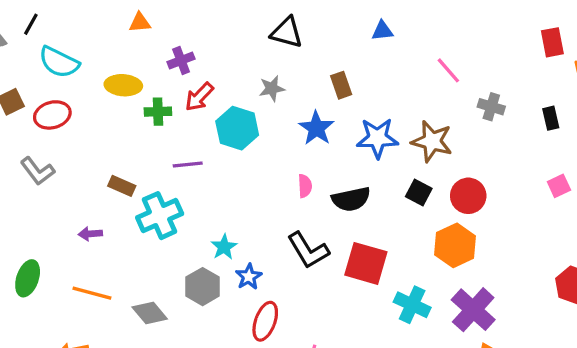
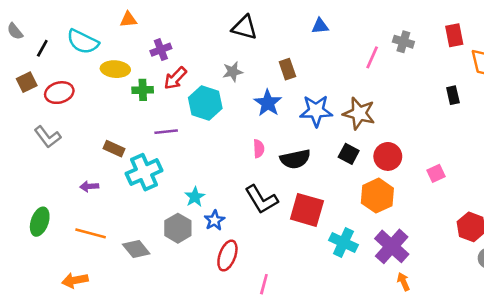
black line: (31, 24) -> (42, 48), moved
cyan semicircle: (59, 62) -> (83, 42), moved
pink line: (448, 70) -> (372, 57), turned 65
gray cross: (491, 107) -> (403, 42), moved
pink square: (559, 186) -> (436, 173), moved

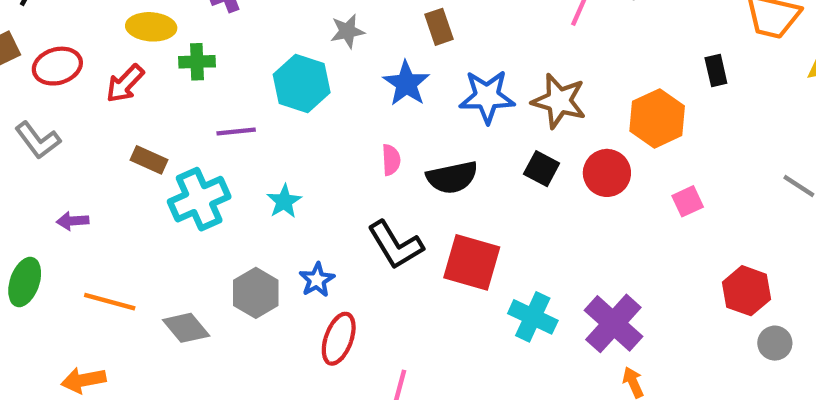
red arrow: (175, 78) -> (125, 84), moved
purple arrow: (89, 186) -> (73, 221), moved
orange hexagon: (377, 196) -> (657, 118), moved
cyan star: (195, 197) -> (284, 201), moved

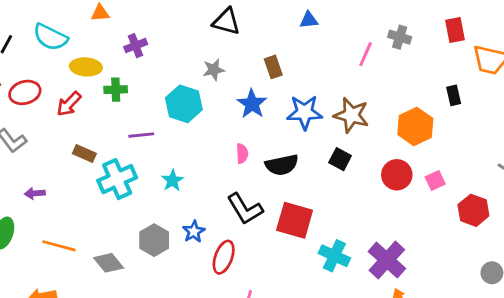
red circle: (607, 173) -> (397, 175), moved
red hexagon: (747, 291) -> (473, 210), moved
red ellipse: (339, 339) -> (224, 257), moved

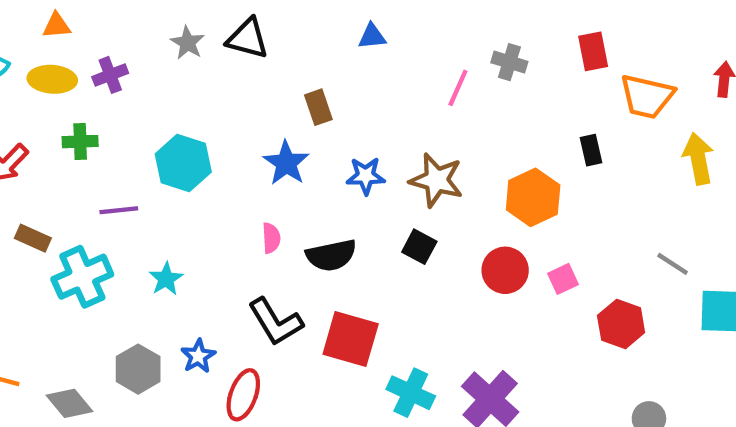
yellow ellipse: (86, 67) -> (52, 79), moved
gray star: (214, 70) -> (187, 43), moved, turned -30
blue star: (305, 112) -> (366, 176), size x0.7

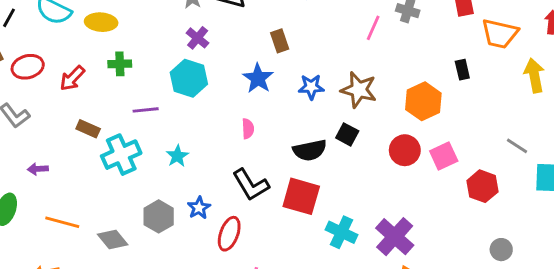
purple cross: (110, 75) -> (198, 38), moved, turned -30
black semicircle: (331, 255) -> (310, 150), moved
pink square: (563, 279) -> (444, 156), size x1.4

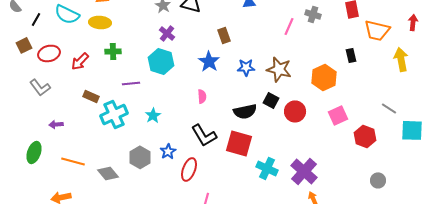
red circle: (405, 150) -> (295, 111), moved

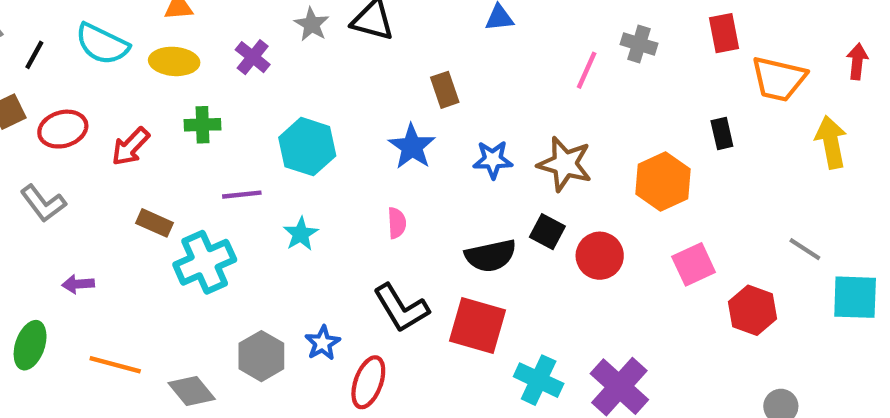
purple cross: (167, 33) -> (253, 57), moved
cyan star: (153, 115) -> (301, 234), moved

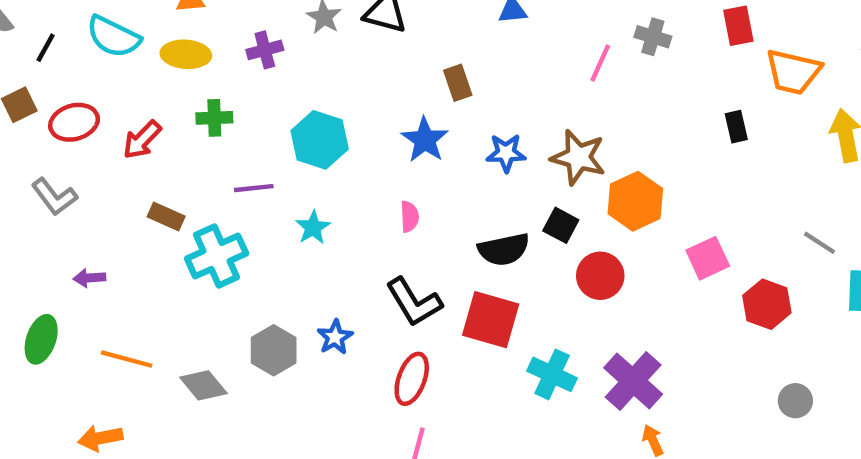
purple cross: (253, 57) -> (265, 50), turned 36
orange hexagon: (663, 181) -> (635, 201), moved
red circle: (600, 256) -> (600, 276), moved
red ellipse: (368, 382) -> (412, 379), moved

